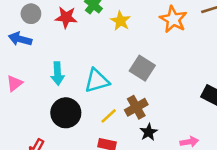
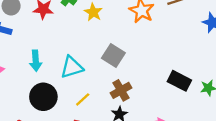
brown cross: (136, 107) -> (121, 90), moved

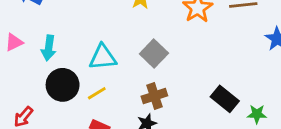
cyan arrow: (36, 61) -> (49, 48), moved
yellow line: (83, 99) -> (97, 93), moved

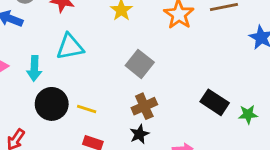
cyan triangle: (103, 57) -> (70, 47), moved
yellow line: (97, 93) -> (87, 109), turned 54

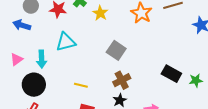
black circle: (52, 104) -> (34, 85), moved

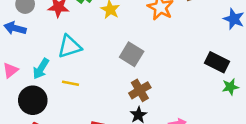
cyan arrow: (42, 59) -> (41, 69), turned 36
black rectangle: (171, 74) -> (217, 62), moved
yellow line: (81, 85) -> (70, 83), moved

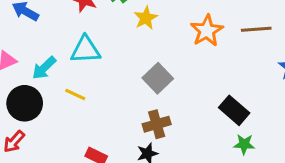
black rectangle: (217, 62) -> (234, 110), moved
green star: (230, 87) -> (244, 144), moved

